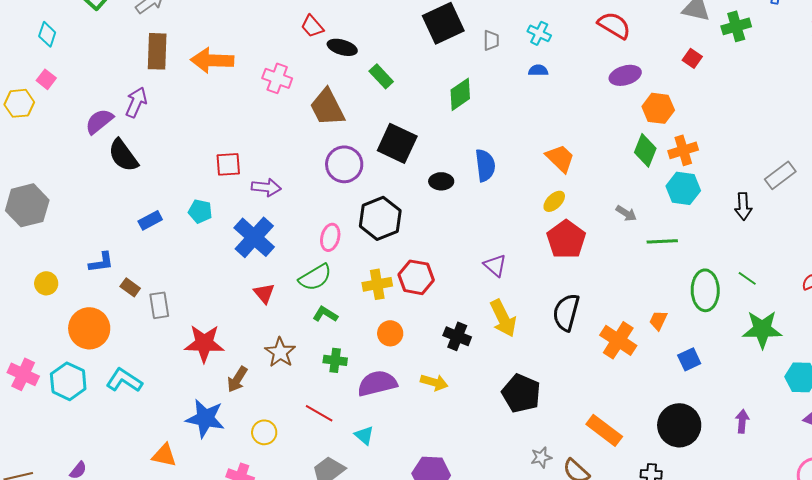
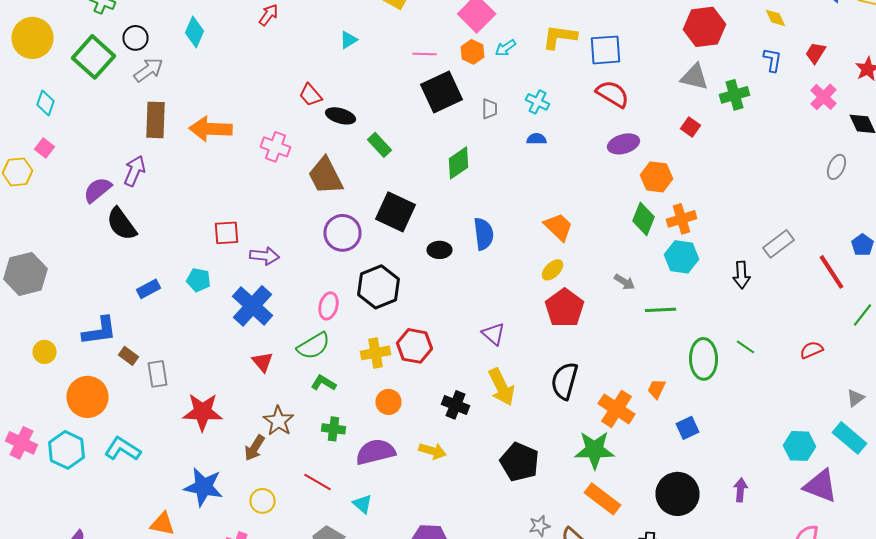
blue L-shape: (101, 262) -> (100, 331), size x1.4
green star: (762, 329) -> (594, 450), moved
brown arrow: (237, 379) -> (254, 448), moved

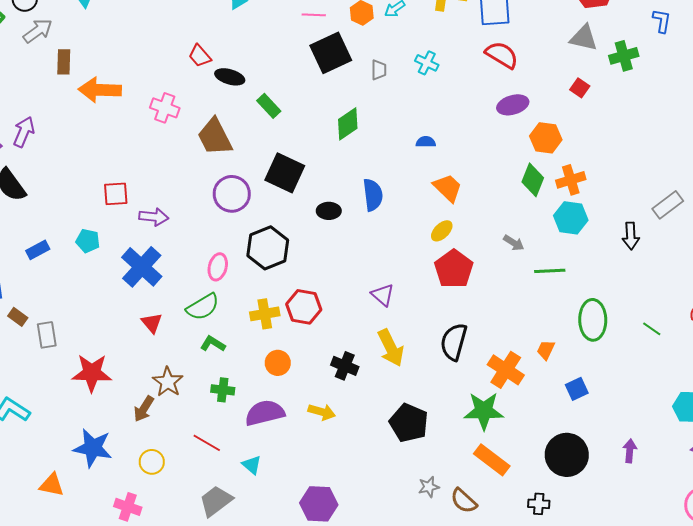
brown rectangle: (156, 120) -> (64, 62), moved, size x0.7
blue semicircle: (536, 139) -> (426, 142), moved
green line: (746, 347) -> (652, 329), moved

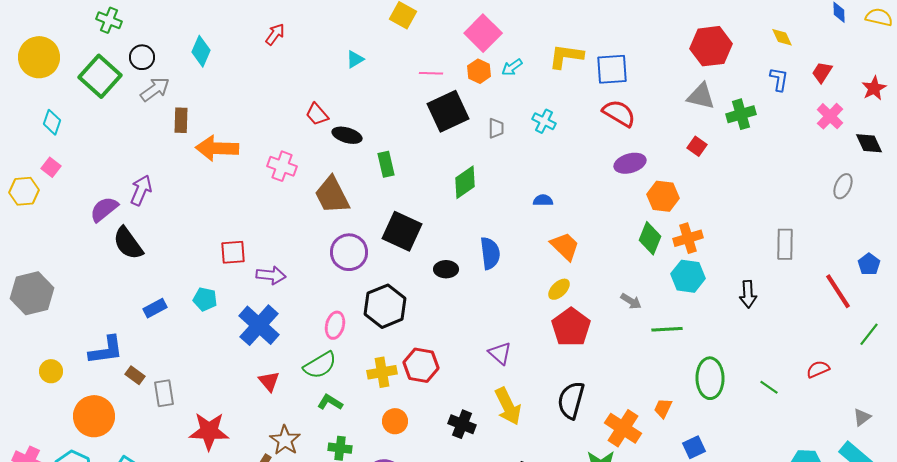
green rectangle: (269, 106) -> (386, 164), turned 30
gray rectangle: (668, 205) -> (785, 244), moved, turned -52

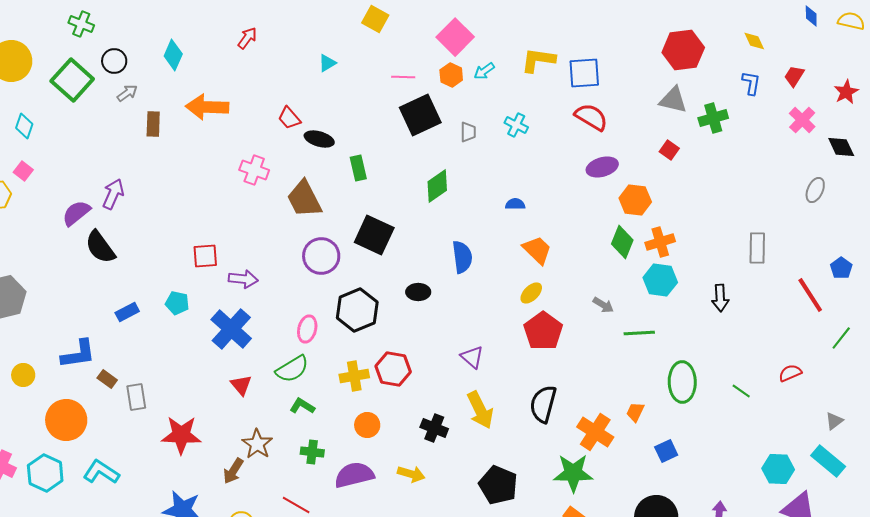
gray arrow: (155, 89) -> (127, 93), size x0.7
orange arrow: (217, 148) -> (207, 107), moved
black ellipse: (446, 269) -> (418, 292), moved

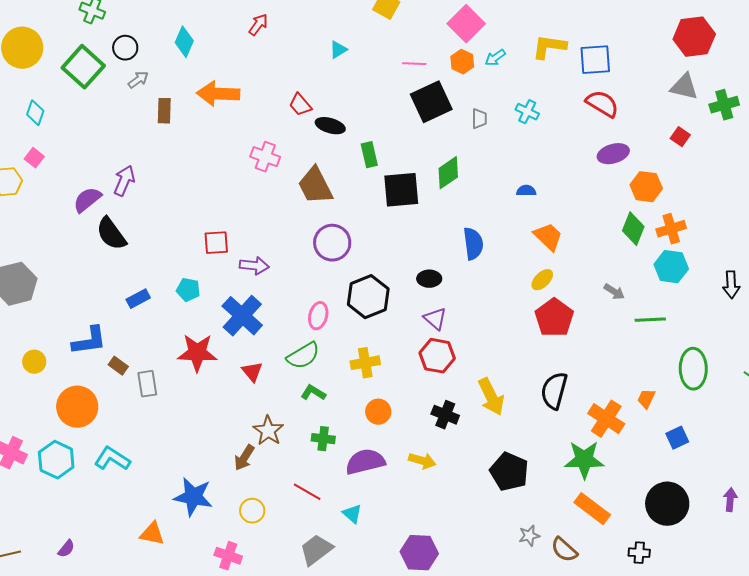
black square: (374, 235) -> (401, 190), moved, turned -30
purple triangle: (472, 357) -> (435, 319), moved
red hexagon: (393, 369) -> (437, 356), moved
red star: (181, 435) -> (197, 353), moved

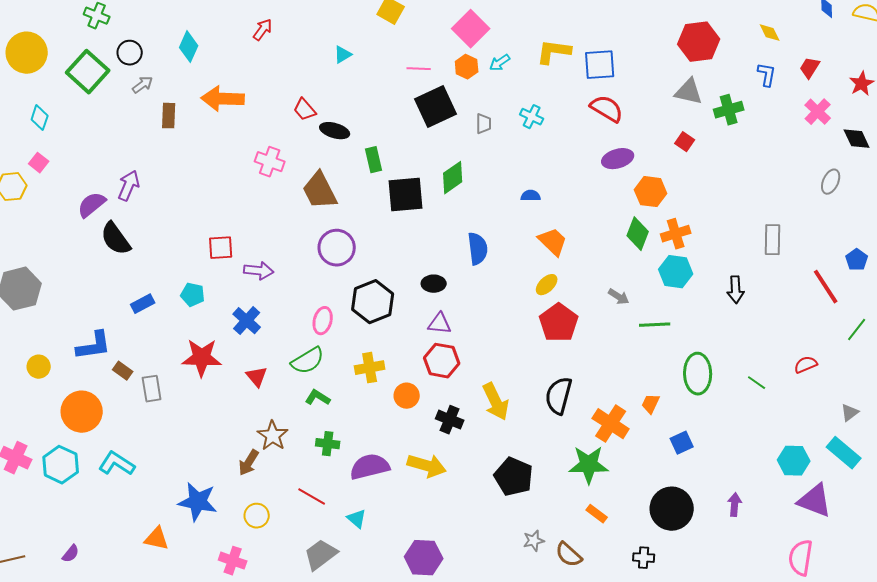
blue cross: (242, 316) -> (247, 321), size x0.7
purple triangle: (435, 319) -> (440, 324), turned -35
orange circle: (378, 412) -> (407, 396), moved
yellow arrow: (422, 461) -> (427, 466), size x1.4
orange rectangle: (592, 509) -> (597, 514), size x0.6

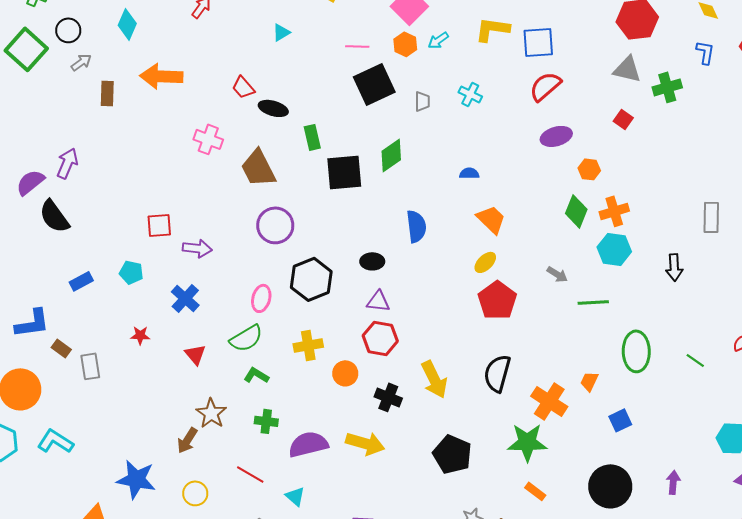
red semicircle: (607, 109) -> (545, 86), turned -72
orange hexagon: (651, 192) -> (589, 169), size x0.7
red star: (202, 358) -> (140, 335), size x0.5

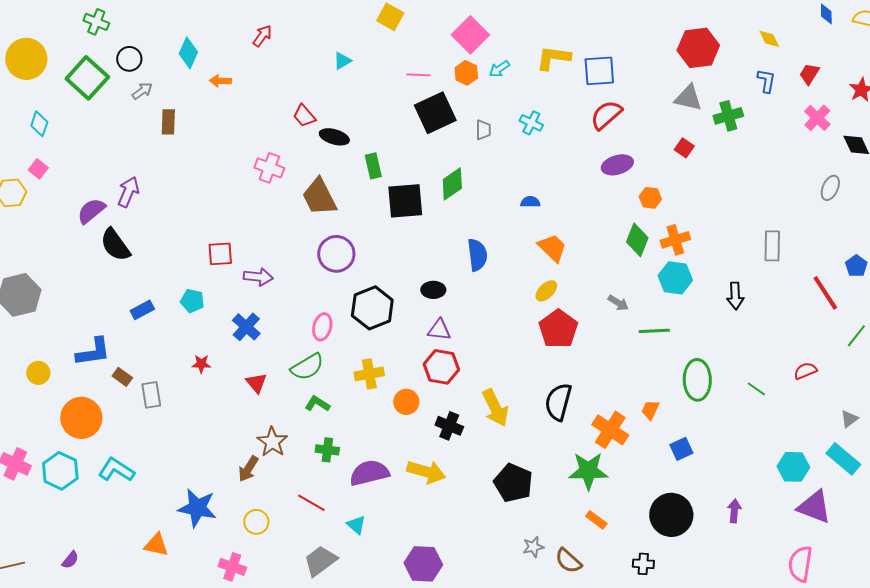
orange arrow: (161, 76) -> (220, 81), moved, size x0.5

